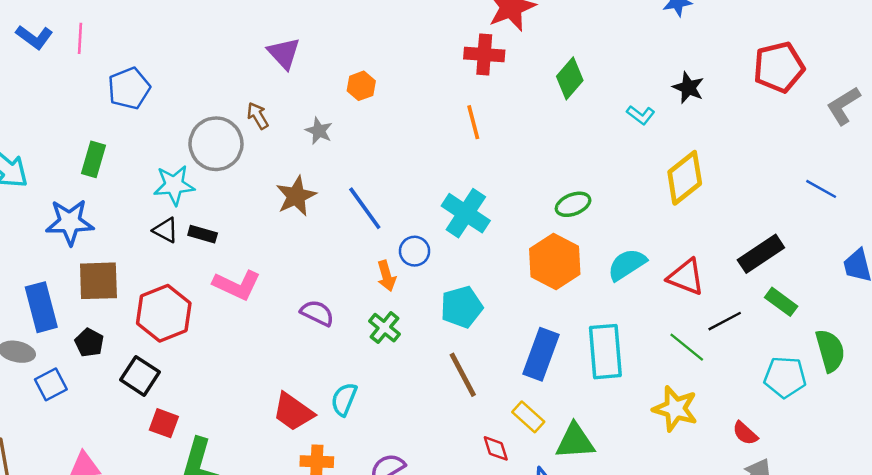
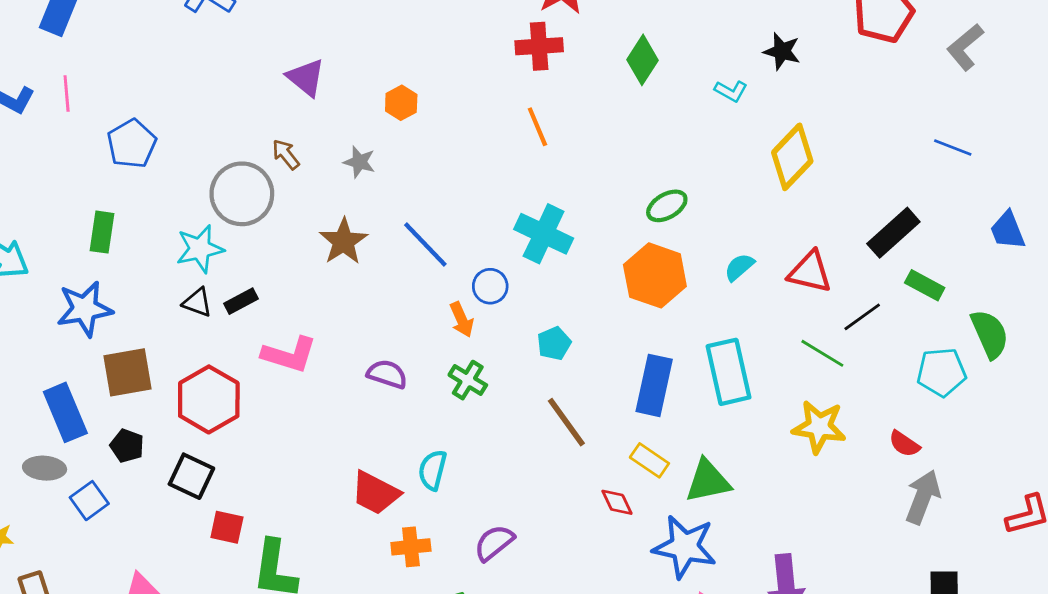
black rectangle: (203, 234) -> (241, 301), turned -36
cyan semicircle: (627, 265) -> (739, 267), size x0.7
cyan pentagon: (462, 307) -> (554, 343), size x0.7

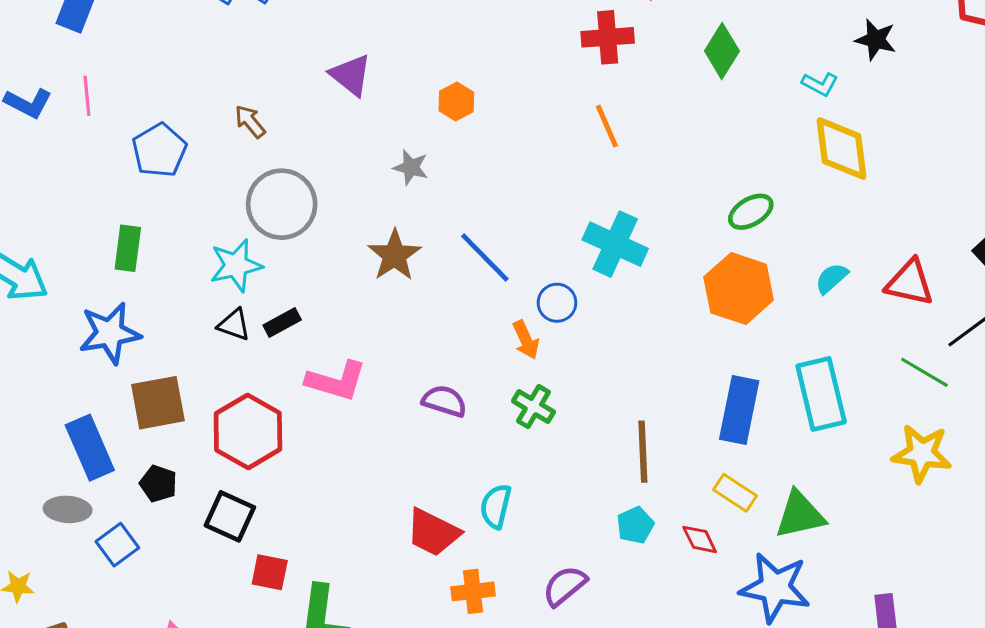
brown arrow: (286, 154) -> (250, 121), moved
yellow diamond: (792, 157) -> (841, 149), moved, turned -50
cyan pentagon: (554, 343) -> (635, 525), moved
brown line: (566, 422) -> (643, 452), turned 34

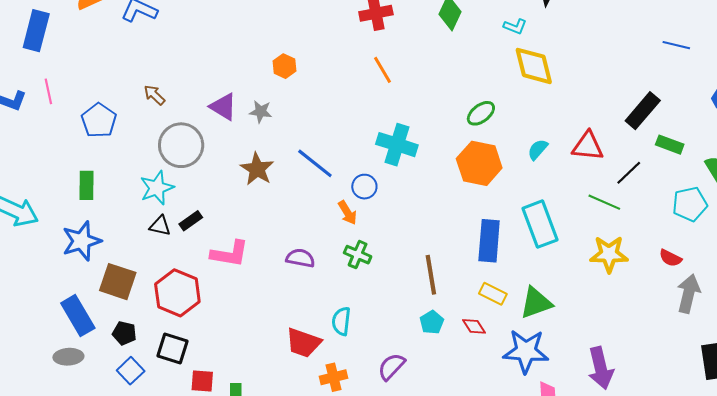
purple triangle: (351, 75) -> (223, 107), moved
brown square: (158, 403) -> (118, 282), turned 36
blue square: (117, 545) -> (131, 371), moved

